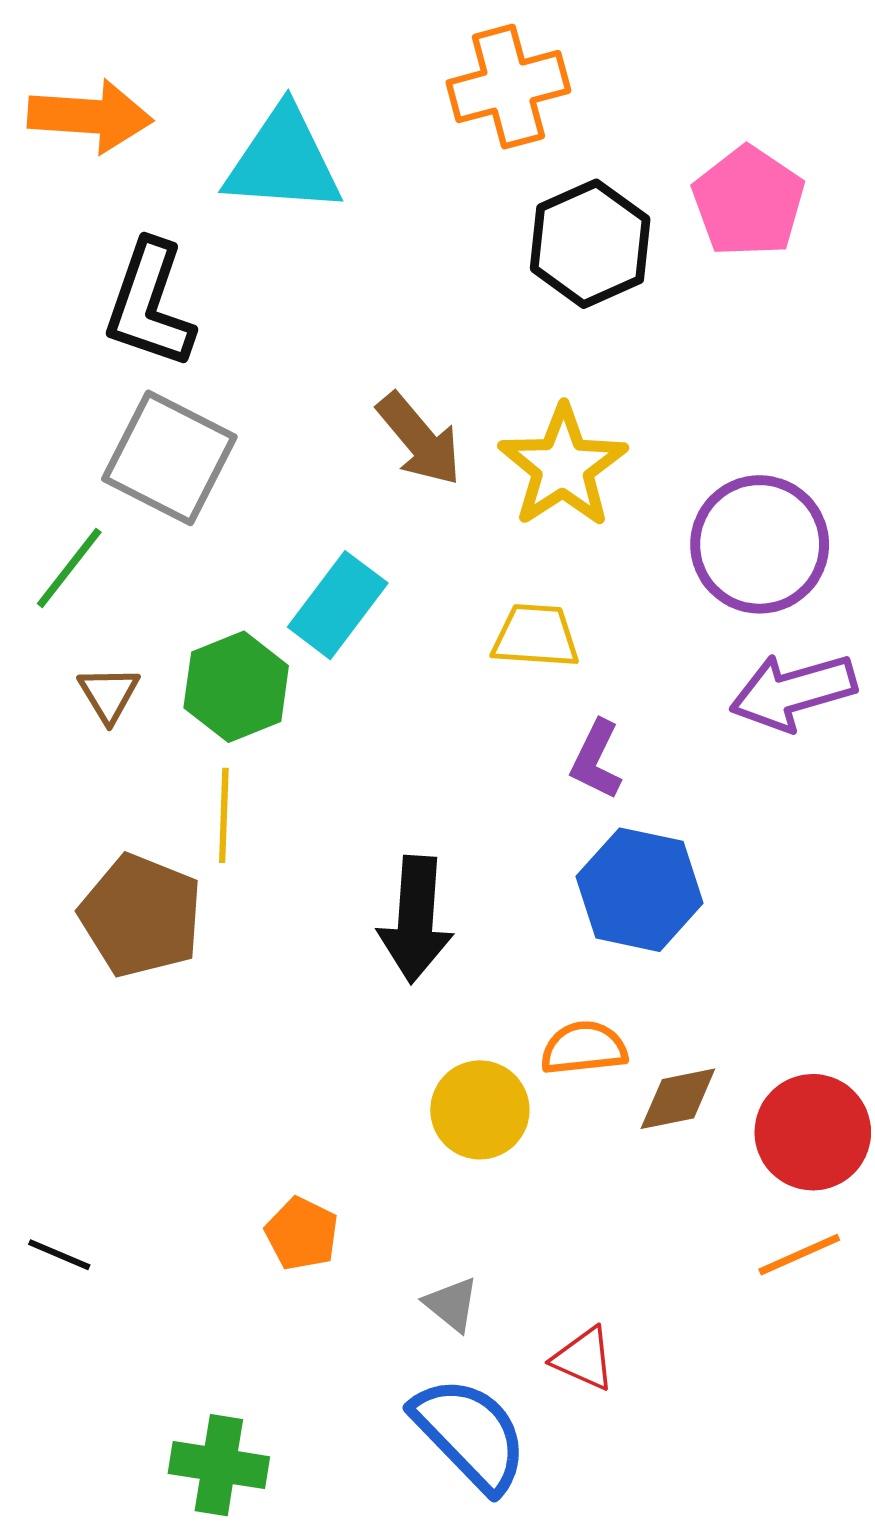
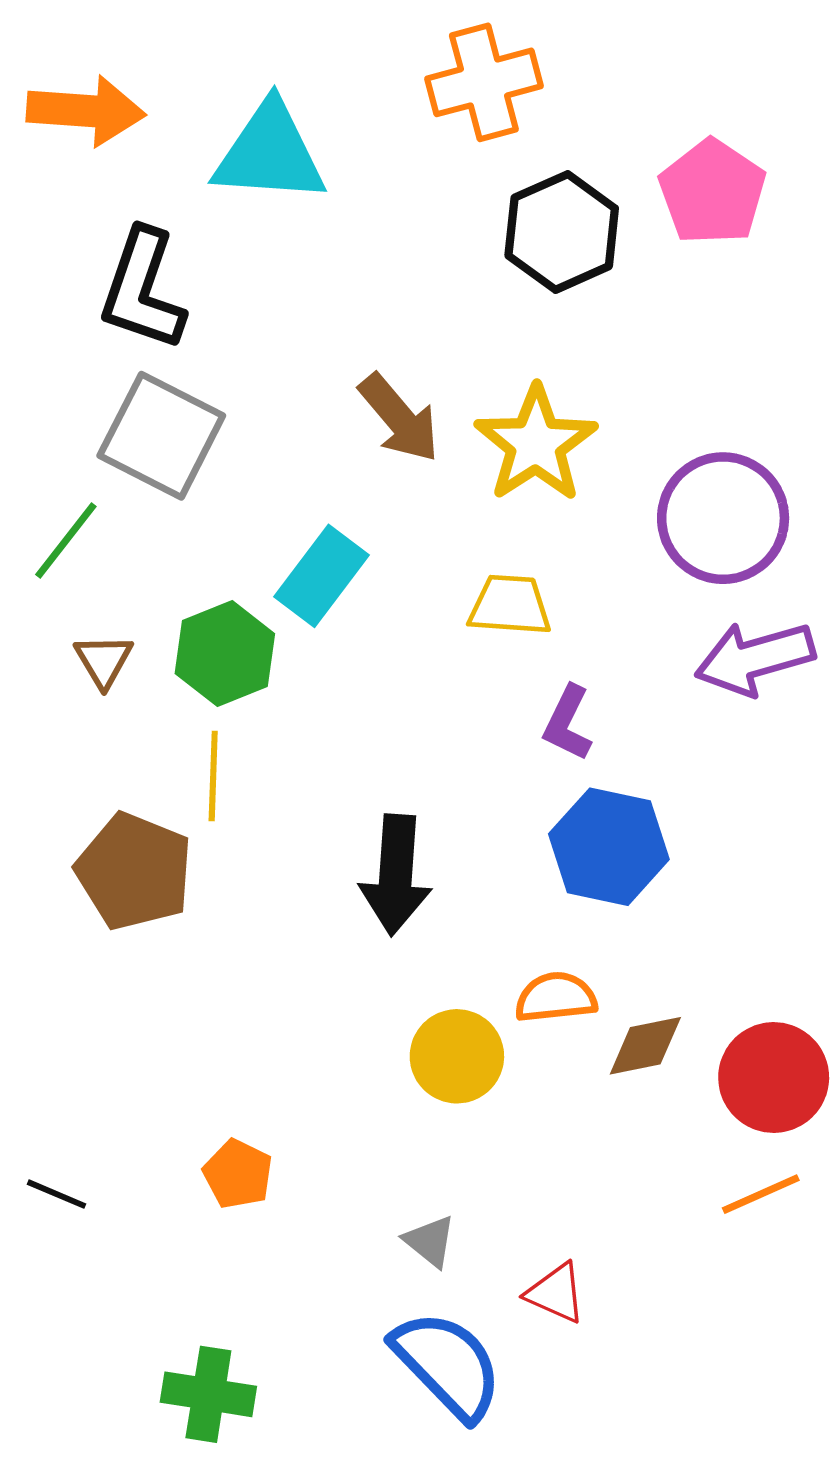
orange pentagon: (302, 1234) -> (238, 1174), moved

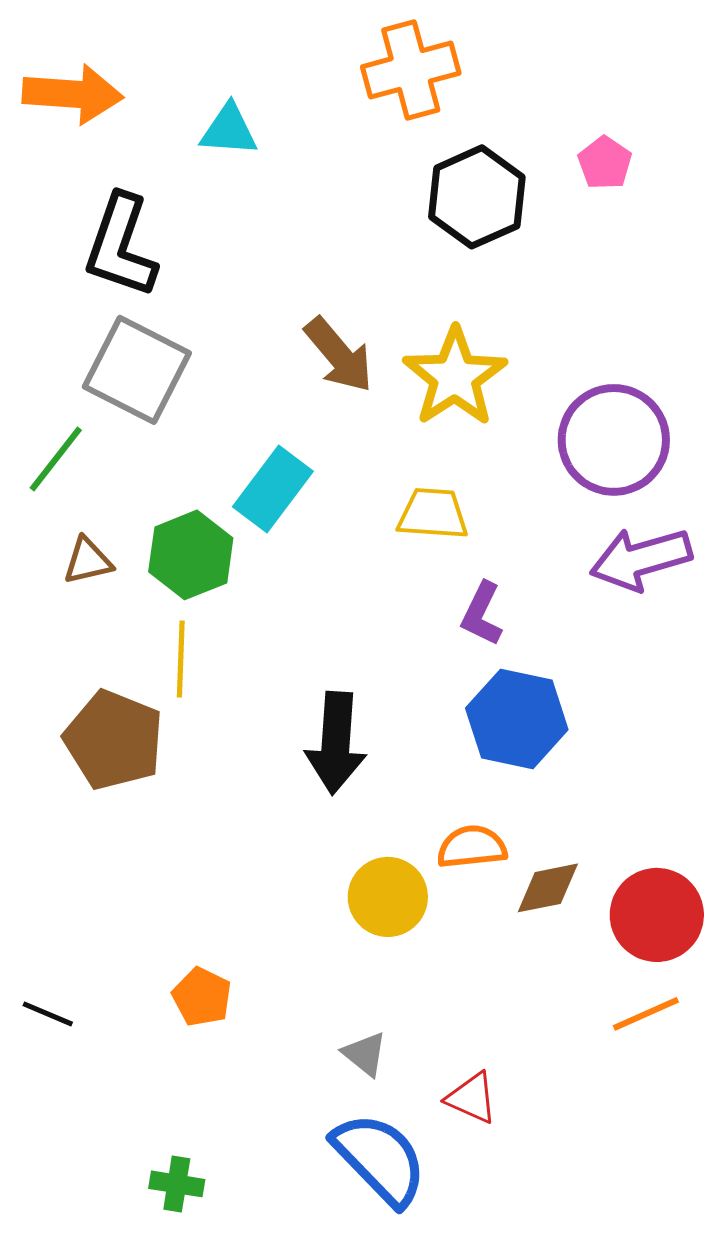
cyan triangle: (270, 153) -> (229, 130), size x0.6
pink pentagon: (712, 192) -> (605, 163), size x0.6
brown triangle: (104, 661) -> (88, 561), turned 48
green cross: (208, 1394) -> (177, 1184), size x0.7

